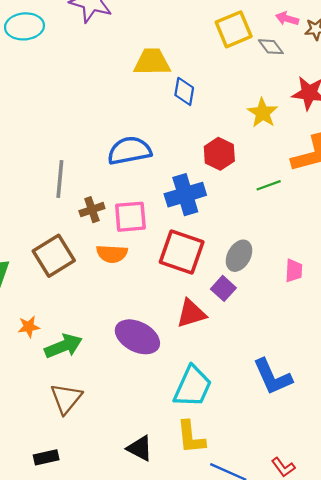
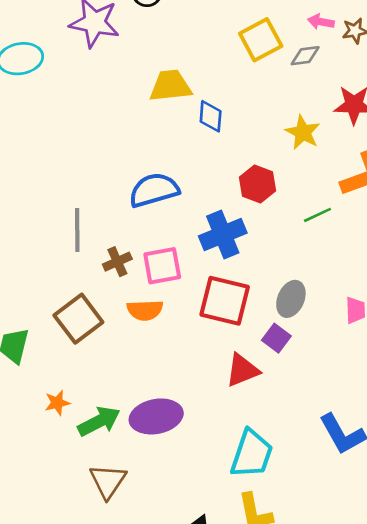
gray diamond: (271, 47) -> (305, 56), turned -55
purple ellipse: (137, 337) -> (156, 416), moved, turned -33

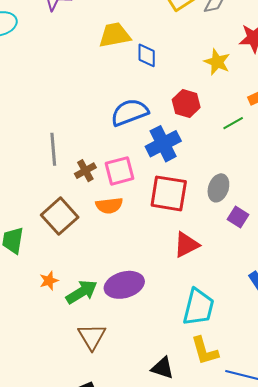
blue semicircle: (154, 190) -> (130, 112), moved
purple square: (276, 338) -> (238, 217), moved

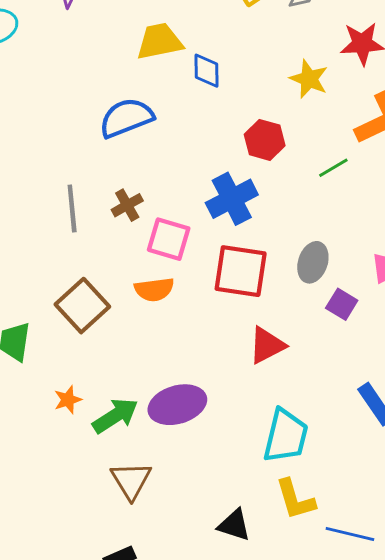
blue semicircle: (130, 112) -> (126, 118), moved
brown cross: (85, 171) -> (127, 205), moved
pink square: (119, 171) -> (169, 239), turned 32

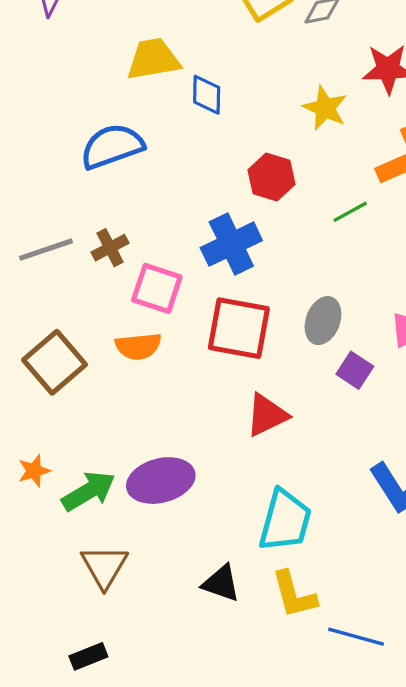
gray line: (72, 209) -> (46, 250), turned 75
black triangle: (234, 525) -> (221, 583), moved

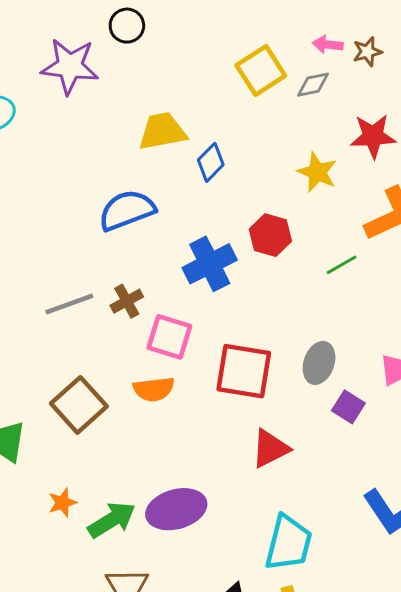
blue diamond: (207, 95) -> (211, 162), turned 45
blue cross: (231, 244) -> (210, 264), moved

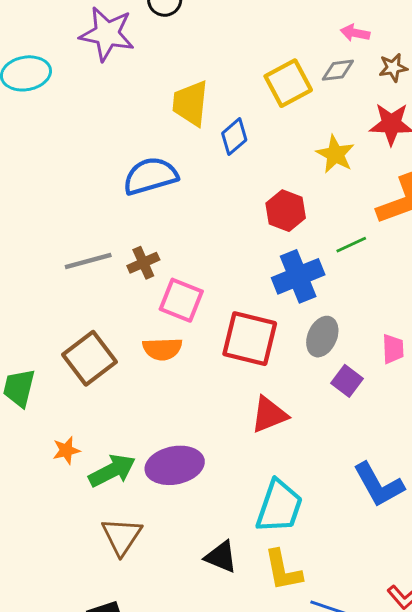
brown star: (367, 52) -> (393, 68), moved
yellow square: (261, 71) -> (288, 83), moved
yellow trapezoid: (162, 131) -> (190, 103), turned -78
blue cross: (210, 264) -> (298, 276), moved

